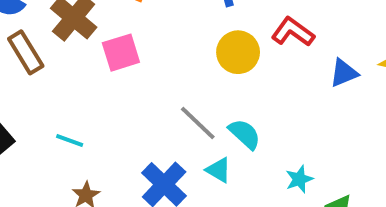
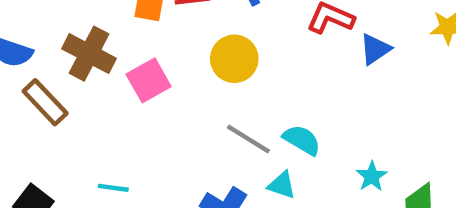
yellow circle: (238, 52) -> (234, 59), moved
blue triangle: (344, 73) -> (375, 49), moved

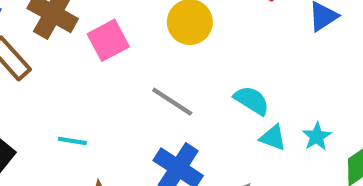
gray line: (248, 139) -> (172, 102), moved
cyan triangle: (282, 185) -> (273, 138), moved

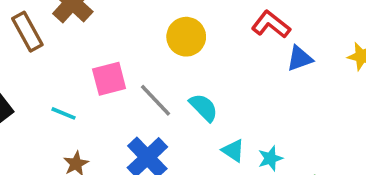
pink square: (108, 40) -> (109, 79), moved
cyan semicircle: (252, 100) -> (204, 107), moved

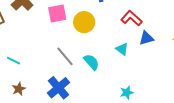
pink square: (109, 79) -> (57, 13), moved
cyan triangle: (233, 151) -> (122, 49), moved

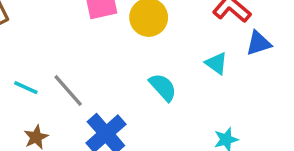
gray line: (65, 56) -> (68, 90), moved

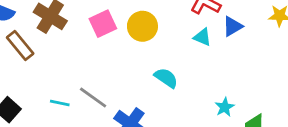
cyan triangle: (216, 63) -> (202, 37), moved

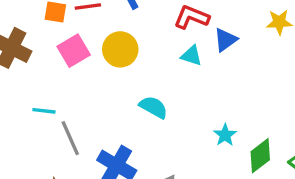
gray line: (93, 98) -> (70, 138), turned 36
cyan line: (60, 103) -> (44, 111), moved

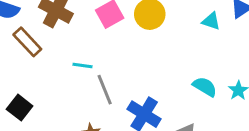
cyan semicircle: (153, 107) -> (205, 87), moved

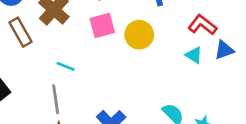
gray line: (105, 90) -> (56, 99), moved

